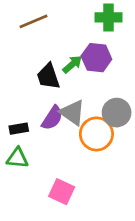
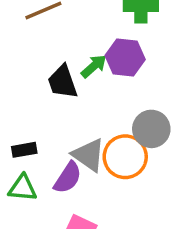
gray triangle: (72, 113) -> (89, 155), moved
purple semicircle: (52, 118) -> (68, 178), moved

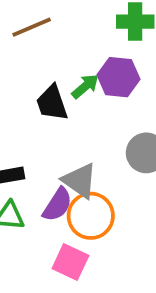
orange circle: (125, 157) -> (91, 216), moved

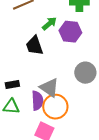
green arrow: (85, 86) -> (49, 24), moved
purple semicircle: (57, 205) -> (37, 101), turned -36

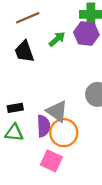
purple hexagon: (70, 32) -> (86, 34), moved
black trapezoid: (34, 46) -> (24, 52), moved

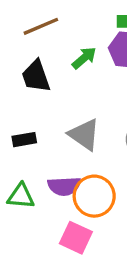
black rectangle: (15, 108) -> (24, 140), moved
gray triangle: (57, 111) -> (84, 135), moved
purple semicircle: (43, 126) -> (64, 186), turned 90

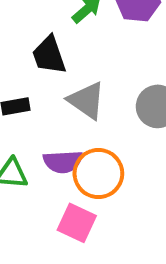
black trapezoid: (36, 76) -> (49, 55), moved

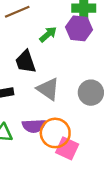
pink square: (77, 223) -> (67, 148), moved

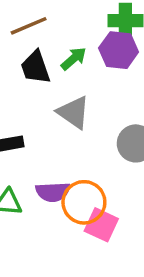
black trapezoid: (26, 62) -> (36, 67), moved
gray triangle: (48, 89) -> (74, 112), moved

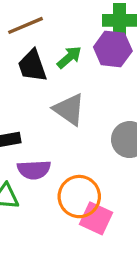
purple semicircle: (53, 192) -> (34, 170), moved

